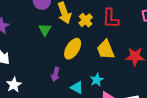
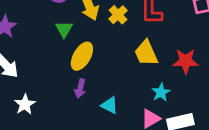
yellow ellipse: (73, 49) -> (82, 56), moved
cyan star: (97, 80) -> (161, 92), moved

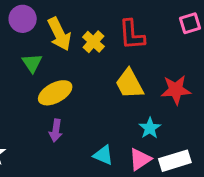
yellow ellipse: (82, 56) -> (55, 93), turned 36
cyan triangle: (109, 105) -> (103, 155), moved

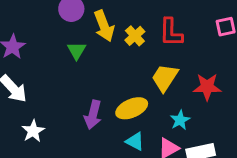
yellow trapezoid: (129, 84) -> (165, 78), turned 56
yellow ellipse: (55, 93) -> (132, 108), moved
purple arrow: (56, 130) -> (93, 115), size x1.4

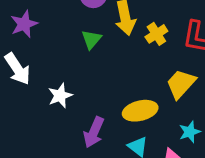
purple arrow: (93, 115) -> (94, 132), moved
white star: (33, 131) -> (60, 96), moved

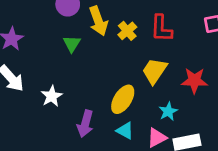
yellow ellipse: (140, 111) -> (123, 99), turned -36

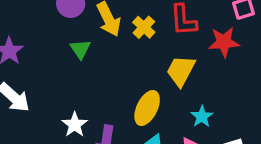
red star: (194, 81) -> (224, 42), moved
white star: (52, 96) -> (75, 125), moved

